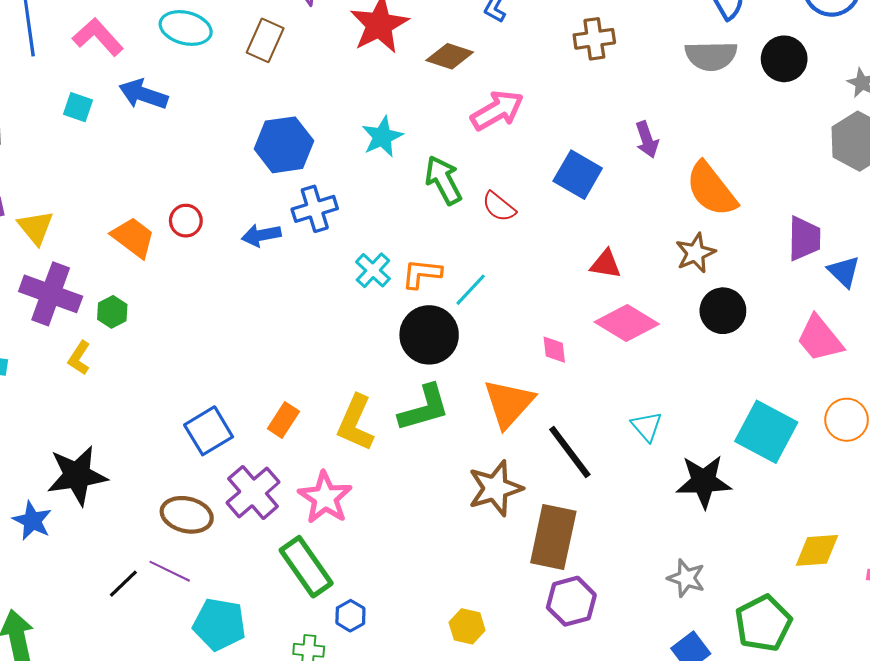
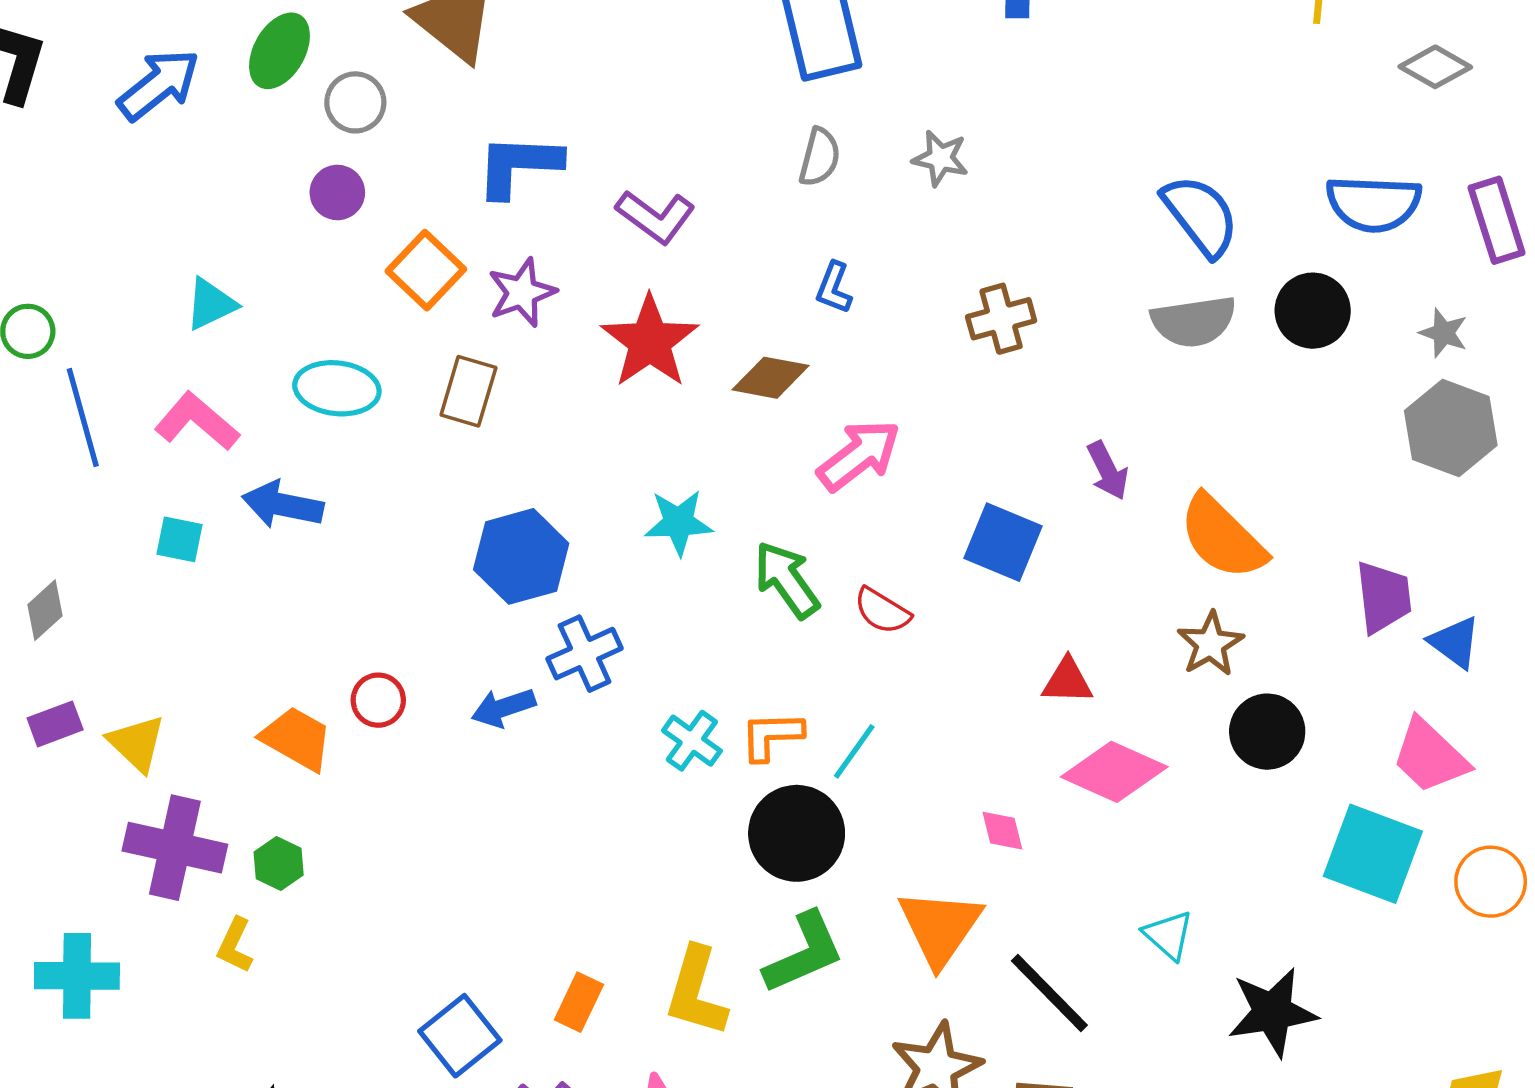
cyan star: (382, 137) -> (678, 522), turned 30
cyan square: (766, 432) -> (1373, 854), moved

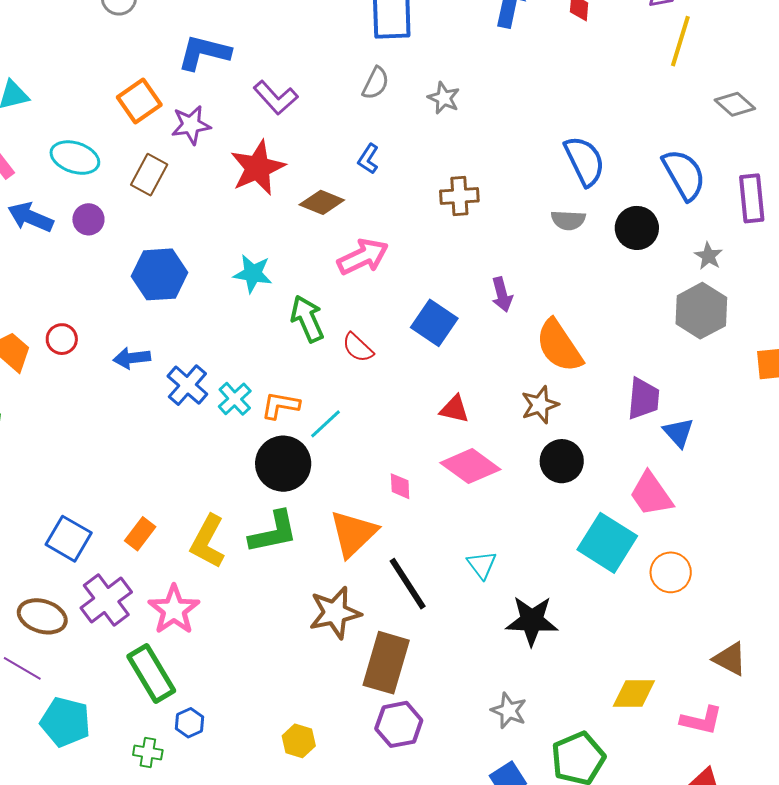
purple circle: (337, 192) -> (88, 219), moved
blue semicircle: (1374, 204) -> (684, 175), turned -134
gray semicircle: (1194, 321) -> (568, 220), size x0.7
blue cross: (585, 654) -> (187, 385), moved, turned -36
blue square: (460, 1036) -> (69, 539), turned -33

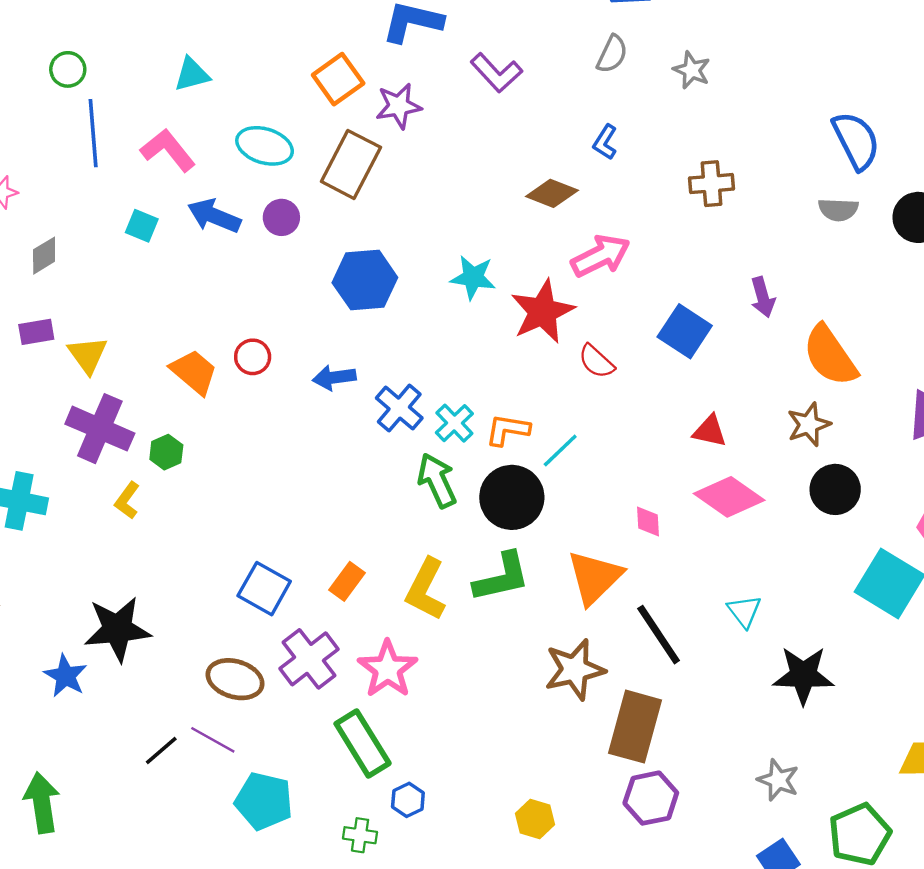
red star: (258, 168) -> (543, 312), moved
brown rectangle: (149, 175) -> (351, 164), size x1.4
green arrow: (307, 319) -> (437, 480), moved

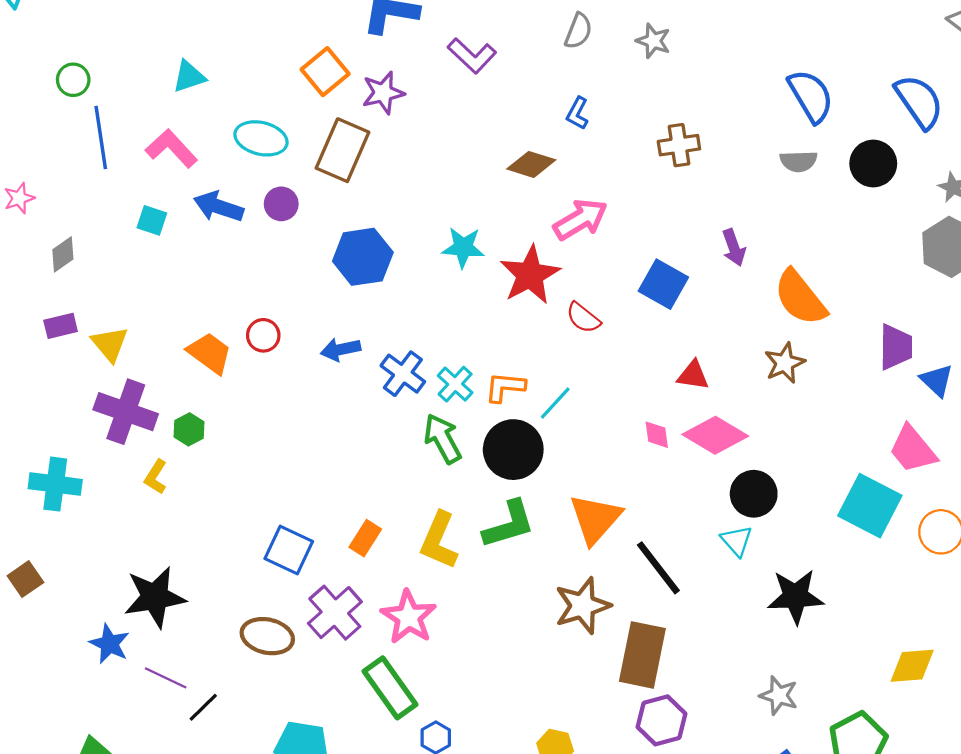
black circle: (835, 489) -> (754, 494), moved
pink diamond: (648, 521) -> (657, 435), moved
purple line: (213, 740) -> (166, 678), moved

